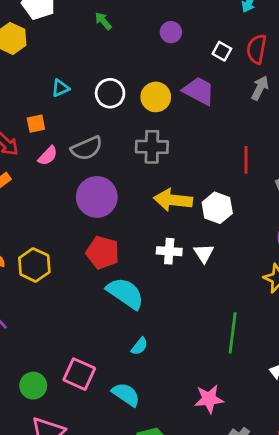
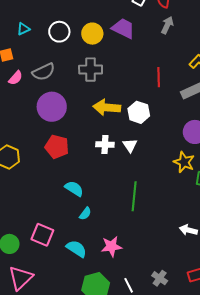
cyan semicircle: (125, 293) -> (74, 189), moved, size x0.7
green line: (233, 333) -> (134, 196), moved
pink star: (209, 399) -> (111, 246), moved

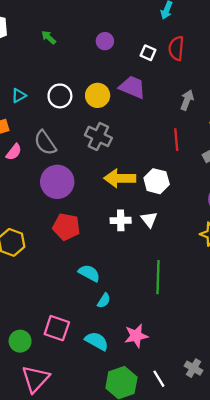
gray arrow: (167, 25) -> (187, 100), moved
gray cross: (91, 70) -> (98, 136), turned 30
gray semicircle: (44, 72) -> (45, 143), turned 85

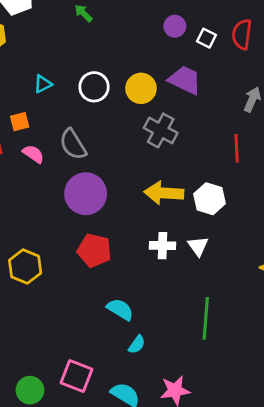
purple circle: (105, 41) -> (175, 26), moved
gray cross: (98, 136) -> (161, 130), moved
pink semicircle: (14, 152) -> (33, 154), turned -96

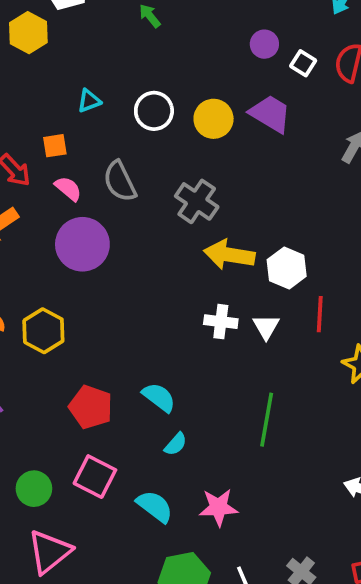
gray cross: (161, 130) -> (197, 201), moved
red line: (237, 148) -> (320, 314), moved
purple circle: (86, 194) -> (82, 244), moved
red pentagon: (94, 250) -> (91, 407), moved

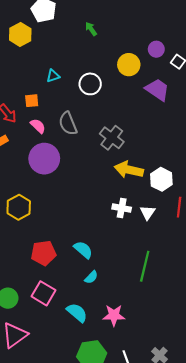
yellow circle: (214, 119) -> (129, 65), moved
red pentagon: (91, 407) -> (43, 253), turned -30

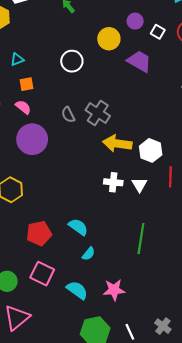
cyan triangle: (53, 76) -> (17, 59), moved
orange square: (32, 101) -> (26, 84), moved
gray semicircle: (68, 124) -> (68, 115), moved, size x0.7

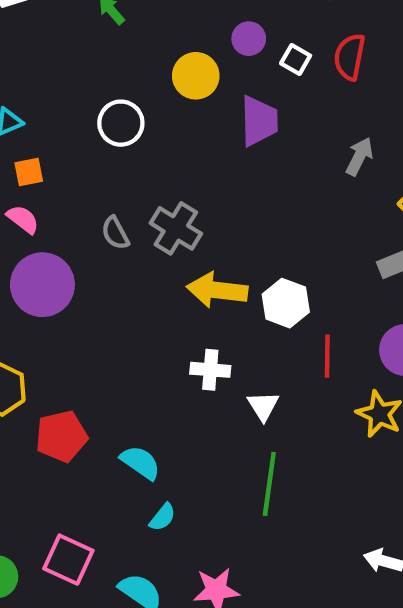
purple trapezoid: (139, 61) -> (259, 121), turned 60
white triangle: (139, 185) -> (263, 406), moved
red pentagon: (39, 233) -> (61, 436), moved

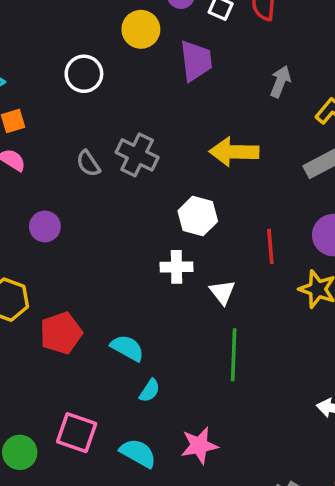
purple circle: (42, 285) -> (45, 226), moved, size x0.6
yellow arrow: (217, 290) -> (234, 152), moved
white hexagon: (286, 303) -> (198, 216), moved

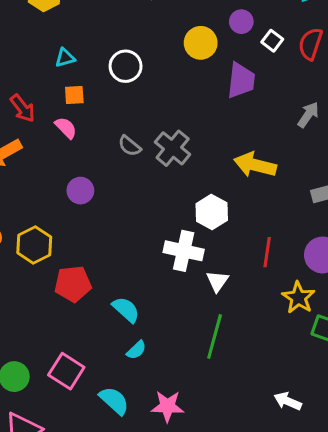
white circle: (84, 74) -> (126, 66), moved
gray semicircle: (88, 164) -> (130, 146), turned -30
white cross: (177, 267) -> (184, 251), size x1.4

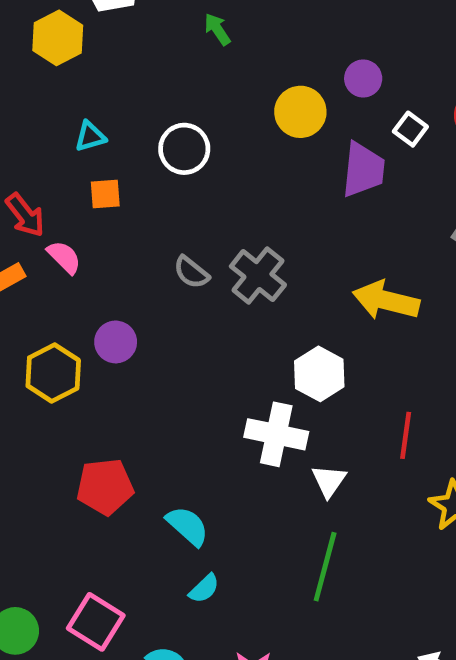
white square: (272, 41) -> (410, 129), moved
pink semicircle: (66, 128) -> (64, 257), moved
yellow hexagon: (34, 245) -> (53, 373), moved

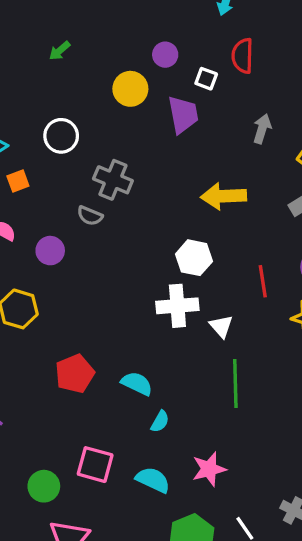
green arrow: (217, 29) -> (60, 51), turned -80
gray cross: (258, 276) -> (113, 180), moved
purple circle: (116, 342) -> (50, 251), moved

